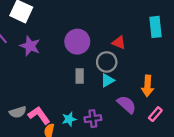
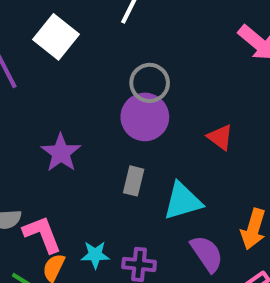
purple star: (30, 46) -> (61, 153), moved
gray circle: (107, 62) -> (150, 83), moved
cyan triangle: (107, 80) -> (183, 201), size x1.5

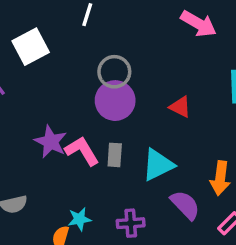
white square: (56, 37) -> (31, 47), turned 33
pink L-shape: (42, 234) -> (82, 151), moved
cyan star: (95, 255) -> (79, 219), moved

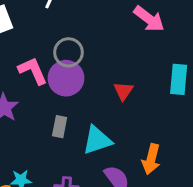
red triangle: (180, 107) -> (123, 91), turned 30
pink L-shape: (82, 151) -> (33, 71), moved

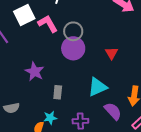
pink L-shape: (33, 71) -> (48, 24), moved
gray rectangle: (60, 127) -> (58, 92), moved

